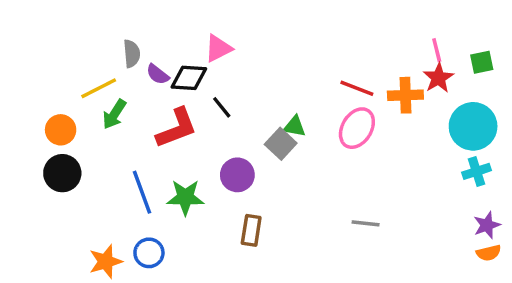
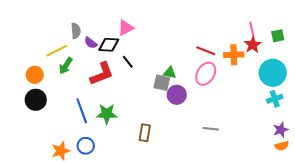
gray square: (281, 144) -> (162, 83), turned -30
purple circle: (237, 175) -> (177, 95), moved

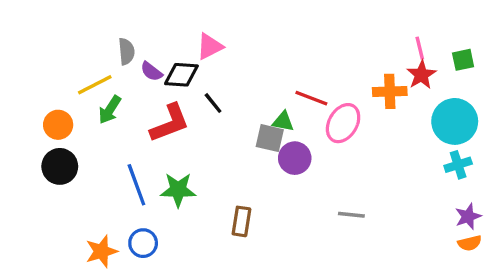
red line: (206, 51) -> (311, 98), moved

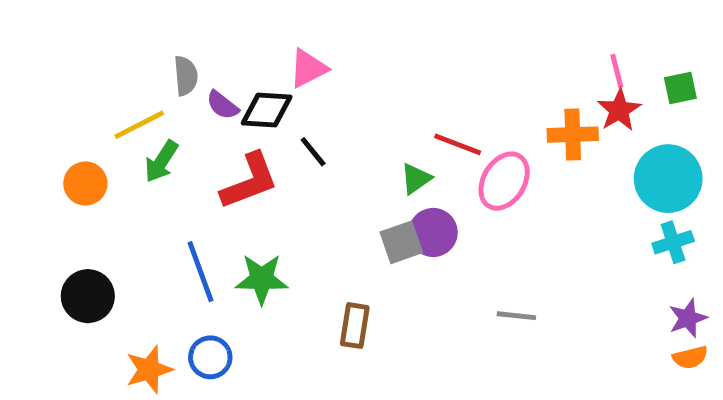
green triangle: (283, 121) -> (416, 179), turned -45
gray square: (270, 138) -> (401, 242), moved, turned -32
black circle: (60, 166) -> (88, 296), moved

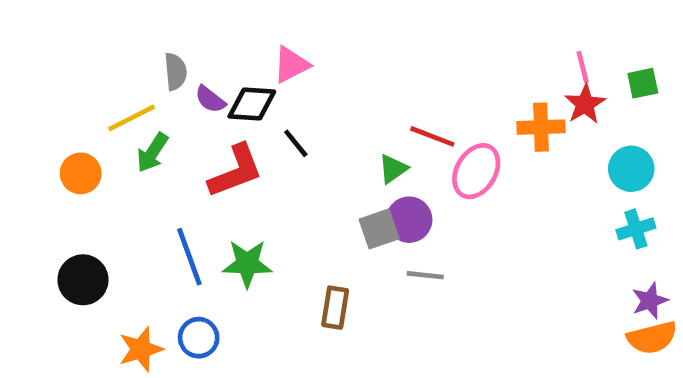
cyan circle: (668, 179) -> (631, 169), size x0.7
gray line: (516, 316) -> (425, 275), moved
orange semicircle: (690, 357) -> (652, 338), size x1.5

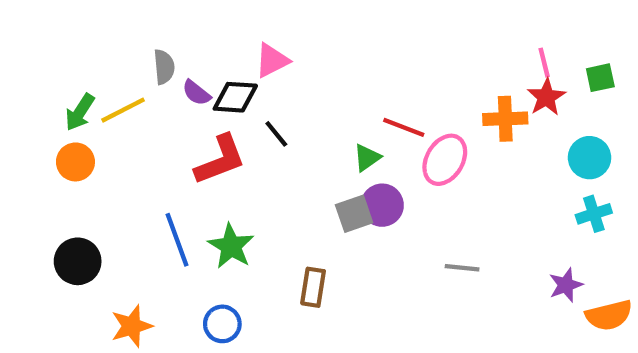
green arrow: (152, 153) -> (80, 112), moved
green star: (247, 264) -> (231, 246), turned 30
gray line: (425, 275) -> (462, 268), moved
purple star: (650, 301) -> (566, 285), moved
blue circle: (199, 338) -> (222, 324), moved

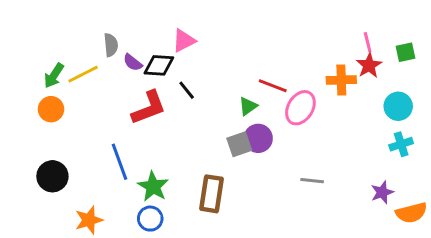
green star: (231, 246) -> (153, 186), moved
brown rectangle: (313, 287) -> (211, 194), size x1.4

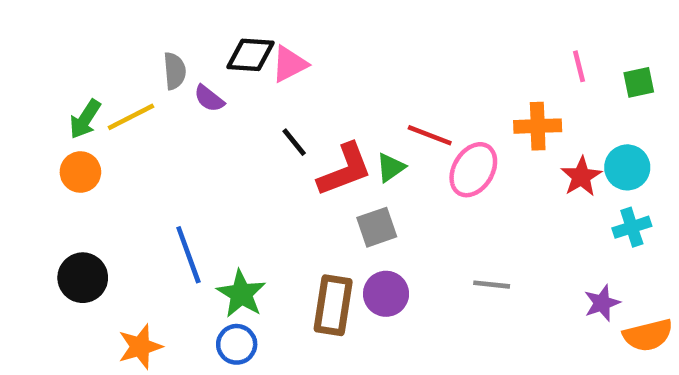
black diamond: (159, 65) -> (250, 55), moved
red star: (369, 65) -> (581, 177), moved
red L-shape: (149, 108) -> (345, 170), moved
purple circle: (258, 138) -> (386, 294), moved

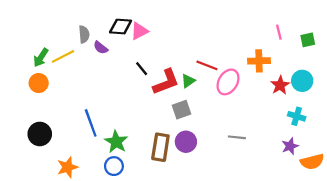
cyan cross: (632, 227) -> (297, 116), moved, turned 35

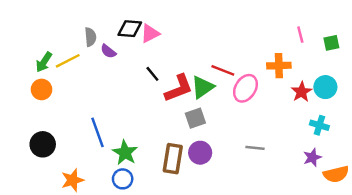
green triangle: (188, 81) -> (203, 87), size x1.5

